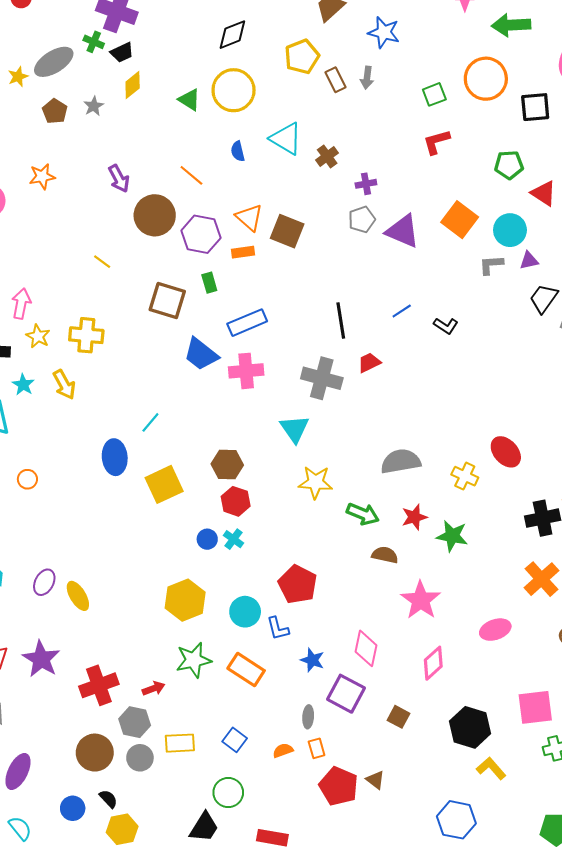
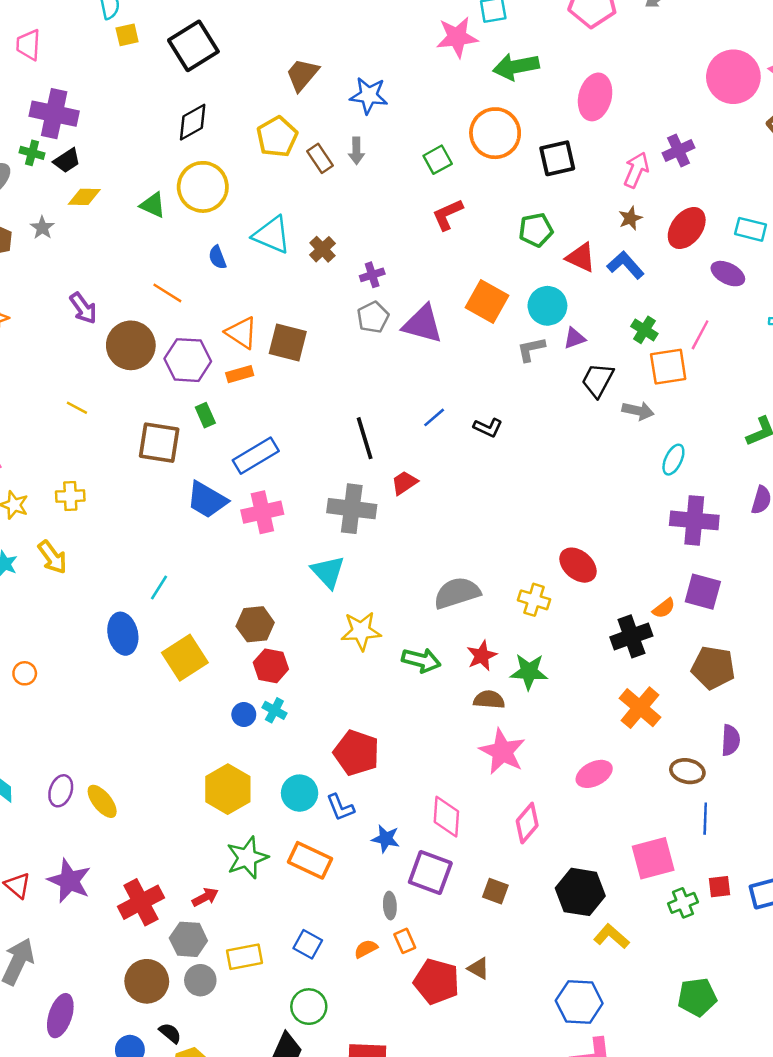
yellow diamond: (133, 85) -> (84, 197), turned 48
yellow cross: (86, 335) -> (70, 496), size x0.7
brown semicircle: (385, 555) -> (489, 700), moved

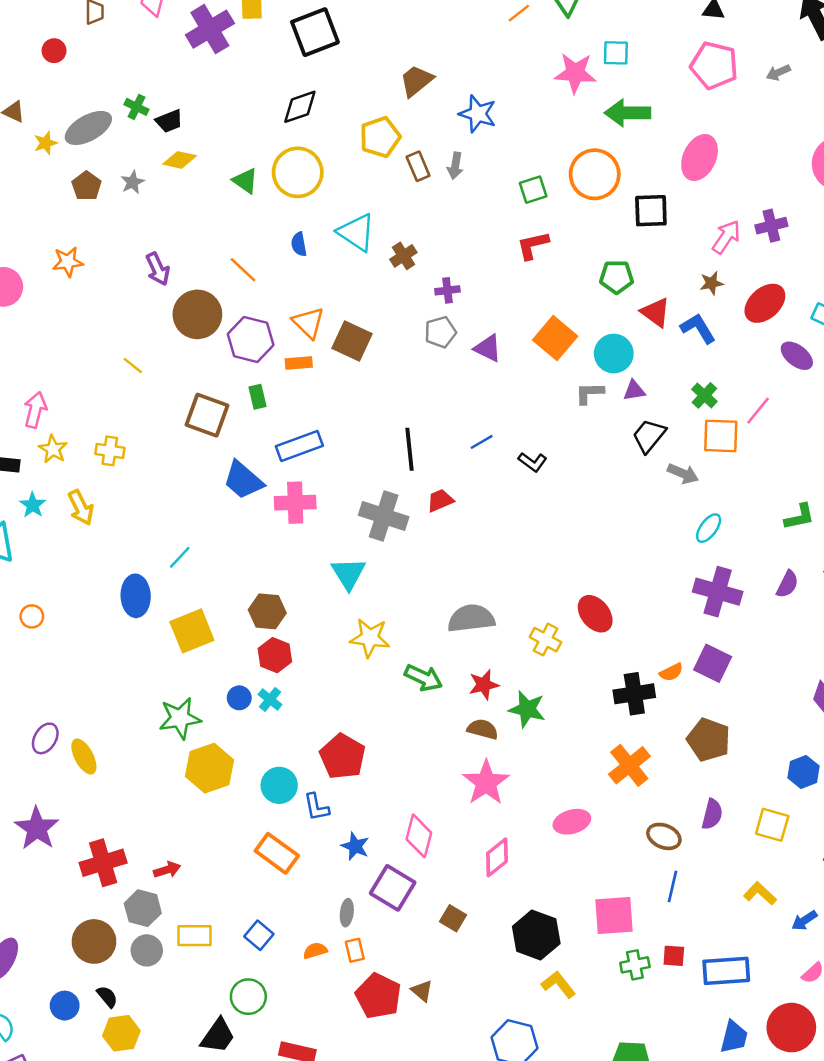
purple cross: (54, 114) -> (210, 29), moved, turned 36
purple triangle: (423, 324) -> (488, 348), size x0.7
green star: (247, 858) -> (180, 718), moved

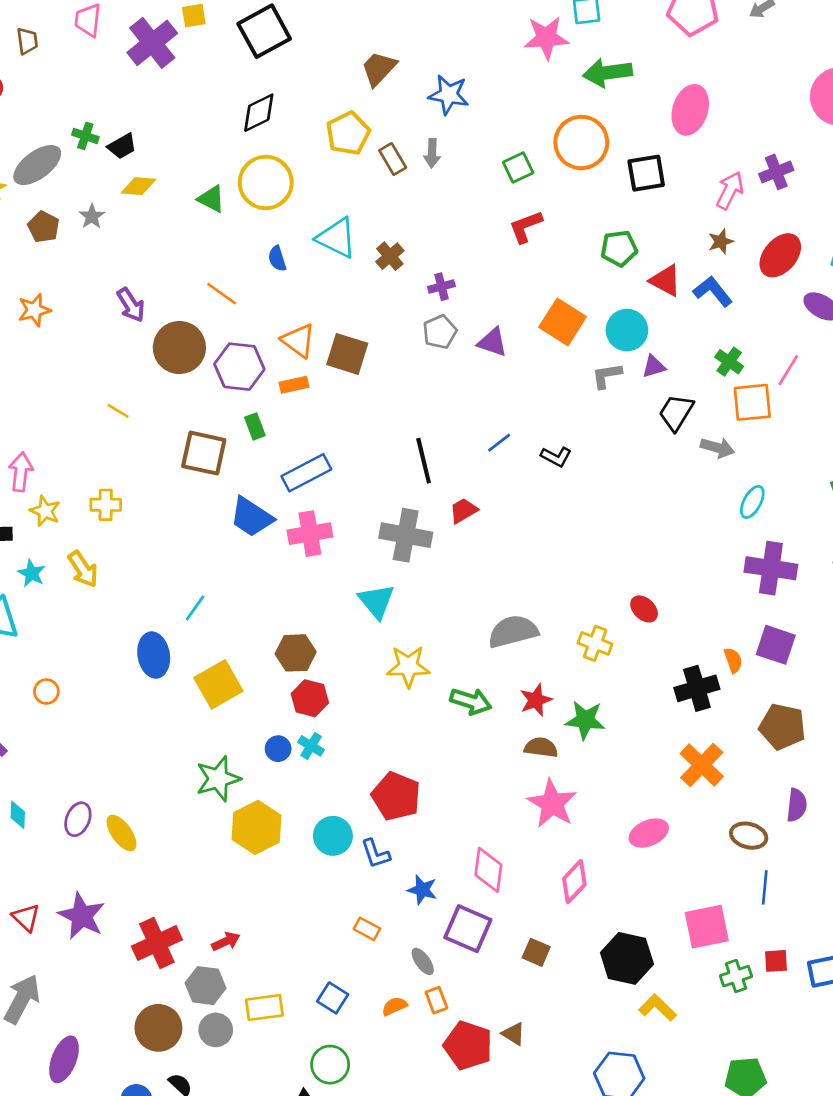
red ellipse: (595, 614) -> (644, 609), size x0.7
orange semicircle: (671, 672) -> (733, 660), turned -75
orange rectangle: (277, 853) -> (367, 929), moved, size x0.6
gray ellipse: (347, 913) -> (423, 961), turned -35

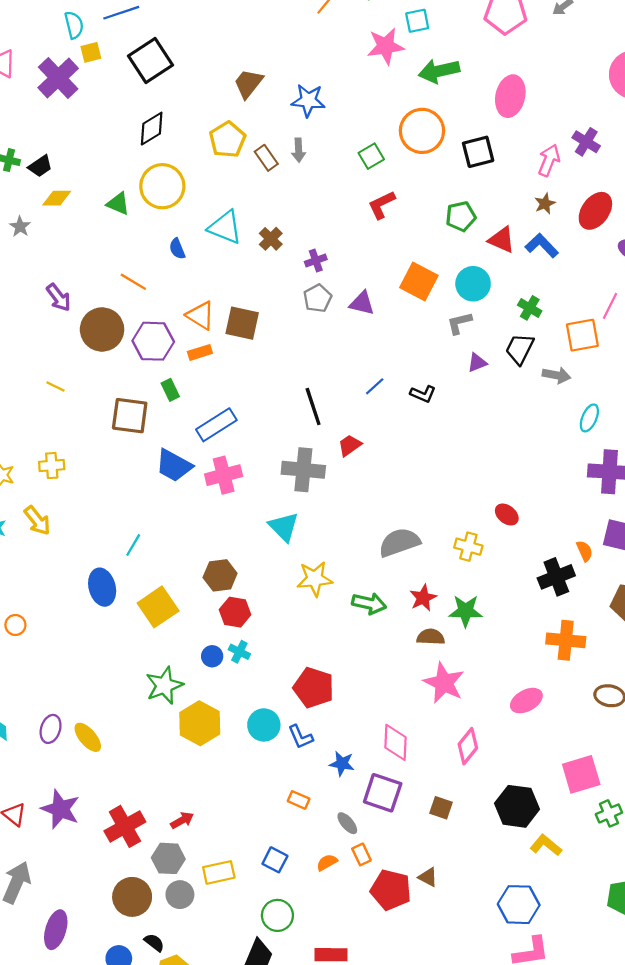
purple cross: (776, 172) -> (586, 142), turned -32
green cross: (729, 362) -> (530, 308), moved
purple triangle: (654, 366) -> (477, 363), moved
orange cross: (702, 765) -> (566, 640), turned -33

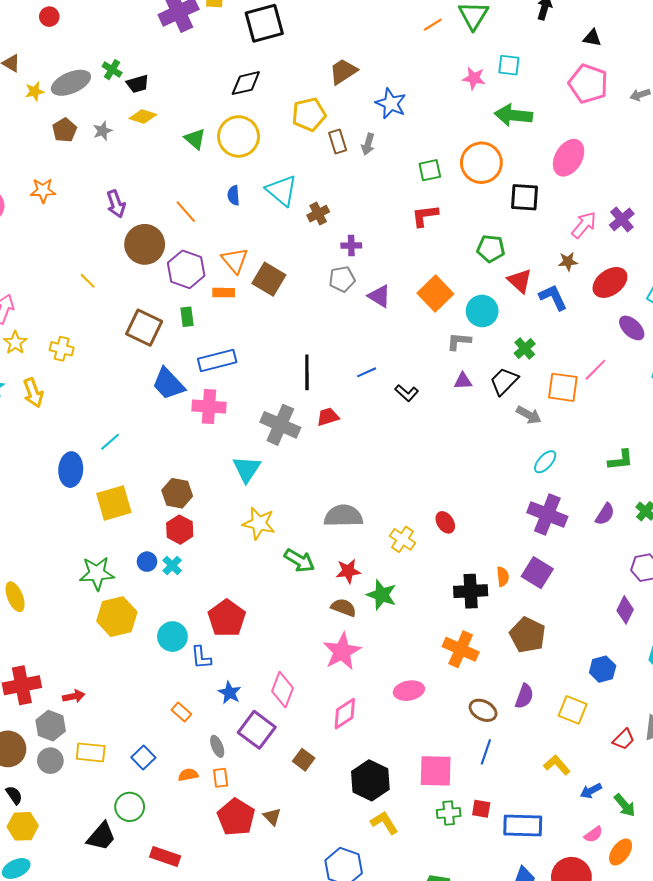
pink star: (386, 46) -> (474, 78), size x0.7

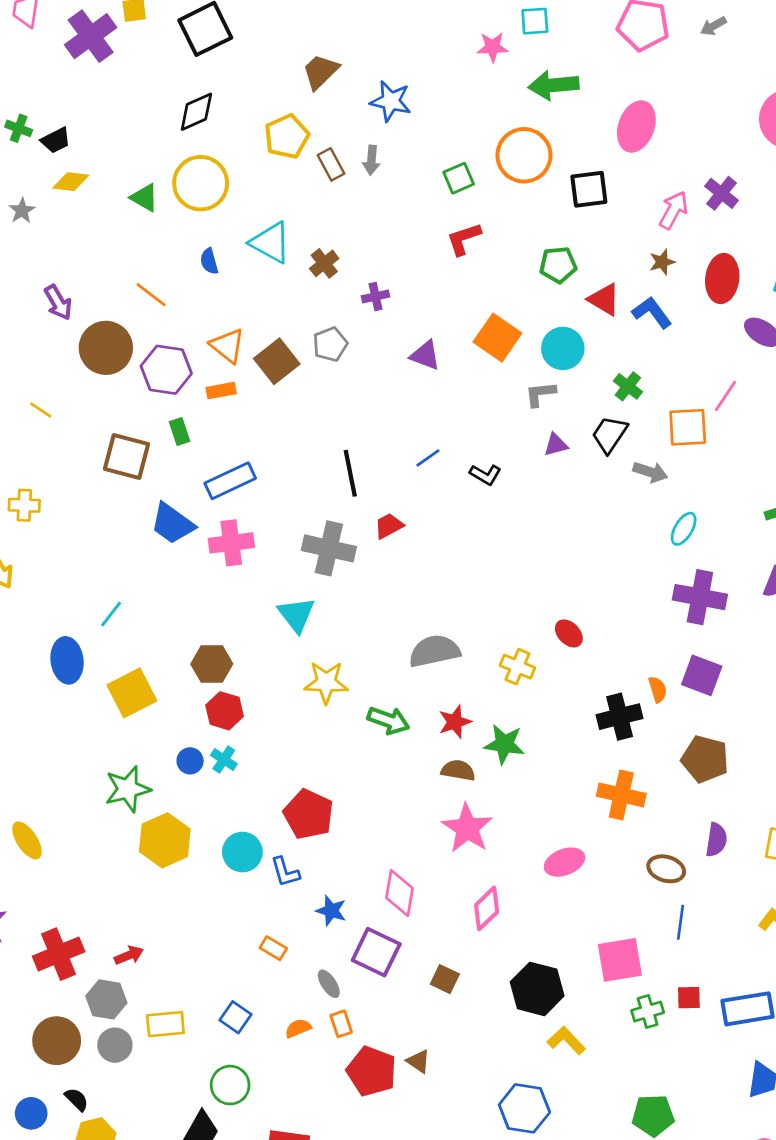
brown square: (269, 279) -> (277, 361), turned 32
gray pentagon: (342, 279) -> (330, 344), moved
red ellipse: (610, 282) -> (722, 278), turned -36

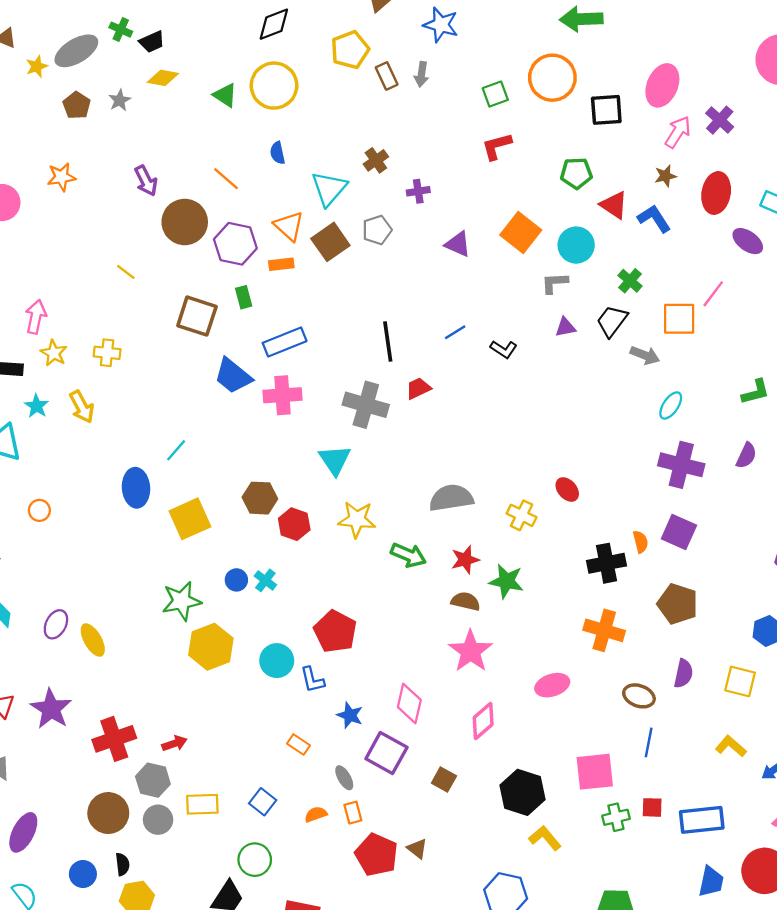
pink ellipse: (636, 126) -> (662, 85), moved
cyan triangle: (271, 243) -> (329, 189), moved, turned 39
red hexagon: (225, 711) -> (294, 524), moved
black semicircle: (77, 1099) -> (122, 864), turned 35

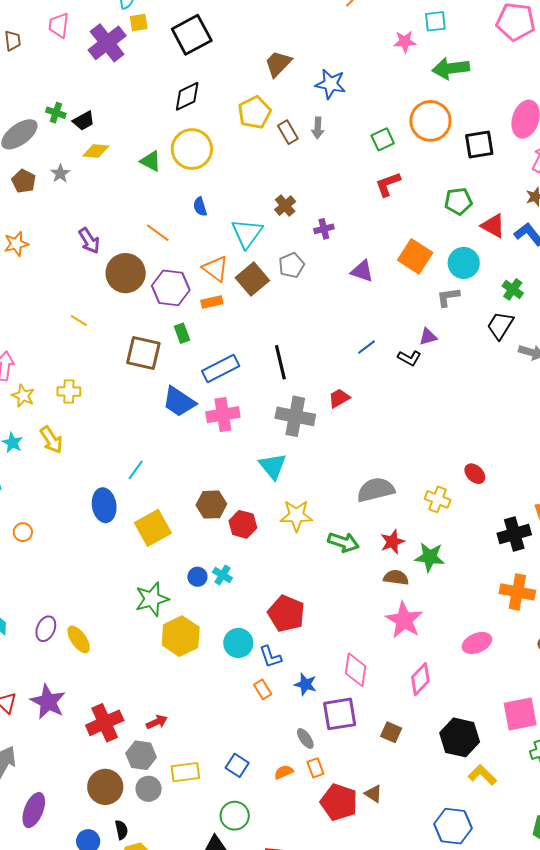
purple triangle: (565, 327) -> (428, 337), moved
black line: (388, 341) -> (280, 362), moved
orange rectangle: (298, 744) -> (263, 689), moved, turned 30
purple square: (386, 753) -> (340, 714), turned -33

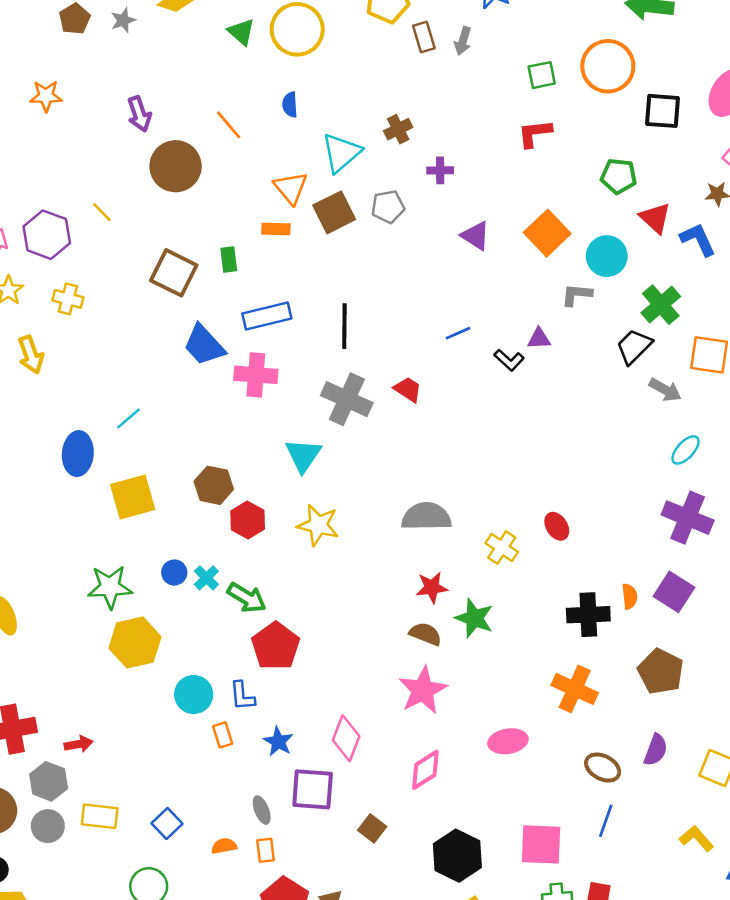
purple hexagon: (171, 288) -> (47, 235), moved
green cross: (513, 289) -> (661, 305), size x1.4
red trapezoid: (339, 398) -> (408, 389), turned 50
green arrow: (343, 542) -> (247, 598), moved
cyan circle: (238, 643) -> (194, 695), moved

